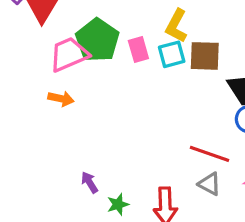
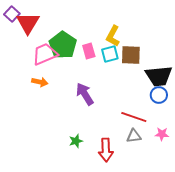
purple arrow: (89, 182) -> (85, 94), moved, size x1.6
gray triangle: (210, 184) -> (134, 136), turned -35
green star: (118, 204) -> (76, 141), moved

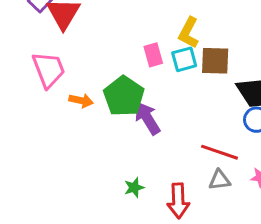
green pentagon: (63, 45) -> (124, 96), moved
pink trapezoid: (45, 54) -> (49, 70), moved, turned 92

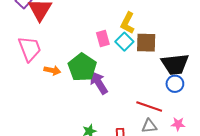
cyan square: (184, 59) -> (124, 42), turned -30

